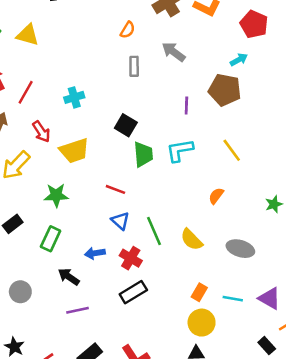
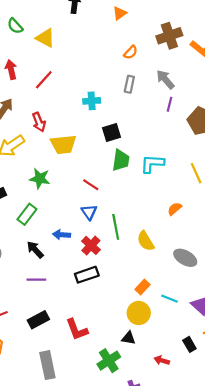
red line: (26, 92) -> (44, 80), moved
cyan cross: (74, 97) -> (92, 101), moved
purple line: (186, 105) -> (170, 104), moved
black square: (126, 125) -> (111, 132), turned 30

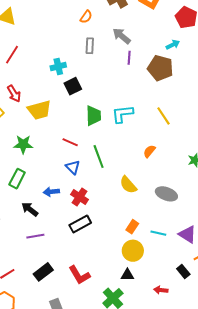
black square: (111, 132) -> (73, 86), moved
green line: (116, 227) -> (99, 157), moved

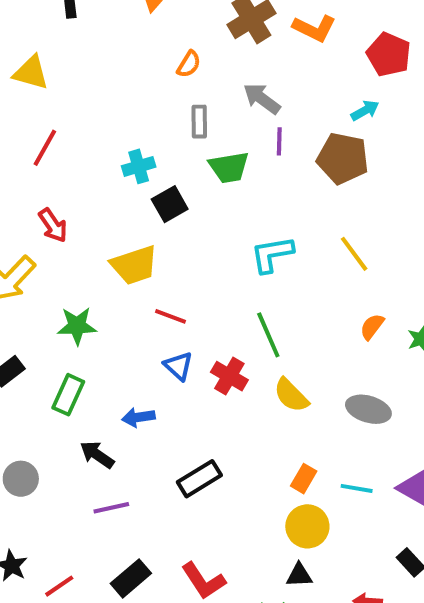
yellow trapezoid: (39, 110) -> (134, 265), moved
green trapezoid: (94, 116) -> (229, 167), moved, turned 85
orange semicircle: (149, 151) -> (372, 327), moved
green line: (99, 157) -> (268, 335), moved
red cross: (79, 197) -> (229, 376), moved

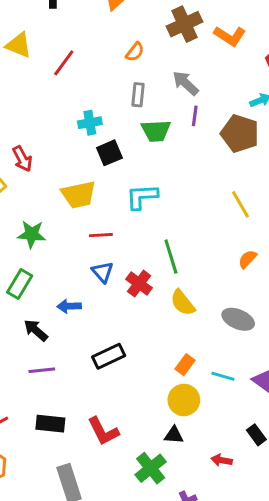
red line: (45, 148) -> (64, 63), moved
cyan L-shape: (272, 254) -> (142, 197), moved
red line: (171, 316) -> (101, 235), turned -30
black rectangle: (131, 578) -> (50, 424), turned 40

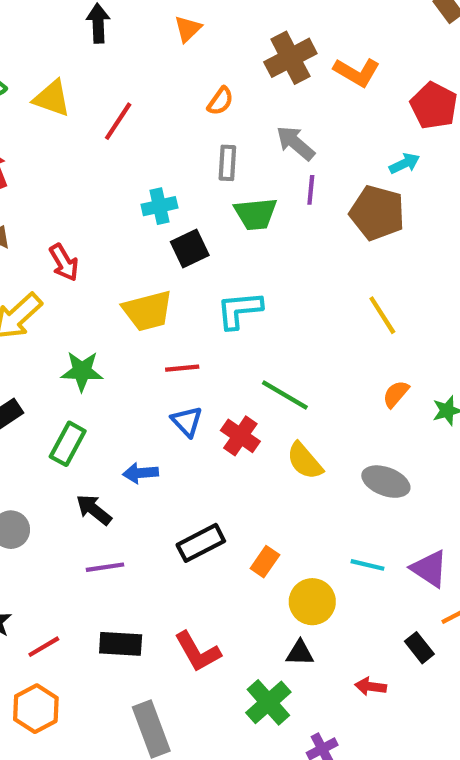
green line: (171, 257) -> (285, 395), turned -40
orange rectangle: (185, 365) -> (265, 562), moved

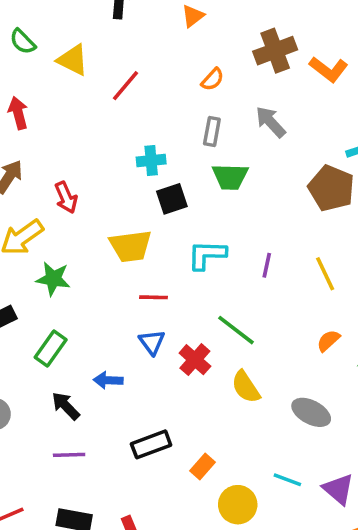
purple line: (311, 190) -> (267, 265), moved
green star: (82, 371) -> (53, 279), moved

